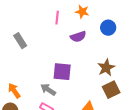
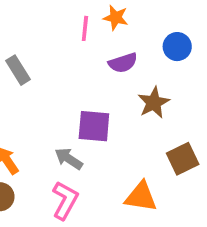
orange star: (82, 12) -> (116, 18), moved
brown star: (106, 68) -> (154, 103), moved

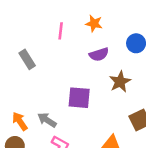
pink line: (85, 28) -> (61, 31), moved
gray arrow: (69, 159) -> (47, 120), moved

